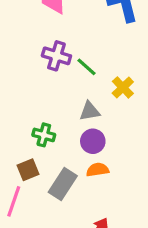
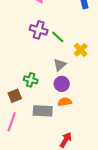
gray triangle: (90, 111) -> (60, 65), turned -32
brown square: (28, 170) -> (15, 96), moved
gray rectangle: (63, 184) -> (43, 111), turned 60

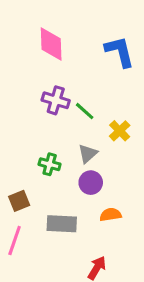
green cross: (31, 80) -> (50, 164), moved
orange semicircle: (65, 102) -> (111, 215), moved

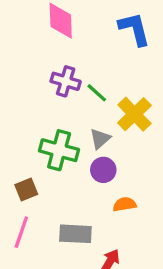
yellow cross: (120, 131) -> (134, 114), size x1.5
green cross: (50, 164) -> (59, 150), size x1.6
gray rectangle: (62, 224) -> (75, 234), moved

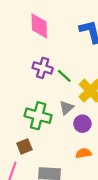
purple circle: (103, 170) -> (82, 124), moved
brown square: (26, 190) -> (24, 146), moved

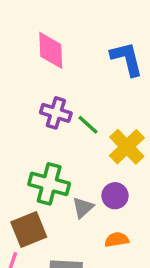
gray triangle: (67, 108) -> (83, 208), moved
brown square: (24, 146) -> (29, 230), size x1.5

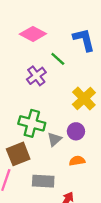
pink diamond: (51, 50) -> (33, 34), turned -60
purple cross: (56, 113) -> (36, 76), turned 36
green line: (88, 125) -> (58, 59), moved

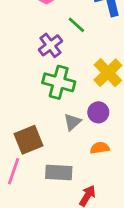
green cross: (32, 123) -> (59, 82), moved

